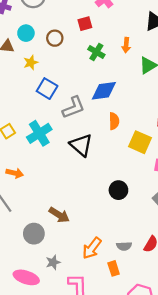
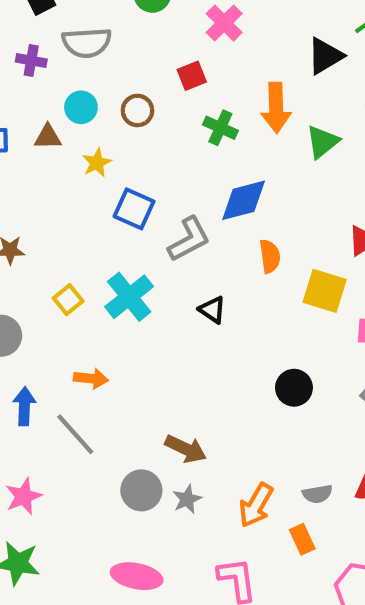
orange arrow: (126, 45) -> (276, 108), size x1.6
black triangle: (81, 145) -> (212, 310), size x0.6
gray star: (53, 262) -> (187, 499), moved

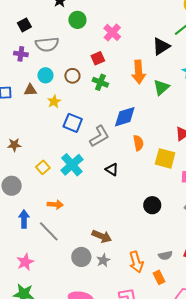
green cross: (220, 128) -> (100, 82), moved
orange arrow: (256, 505) -> (136, 262), turned -45

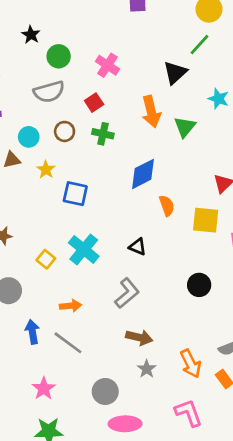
gray semicircle: (47, 44) -> (49, 92), moved
gray L-shape: (99, 136) -> (127, 293), moved
gray circle: (81, 257) -> (105, 391), moved

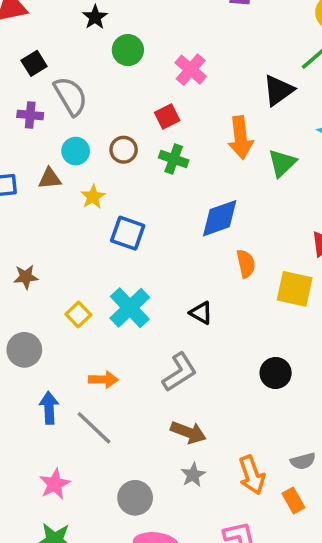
gray semicircle: (49, 92) -> (71, 96), moved, turned -112

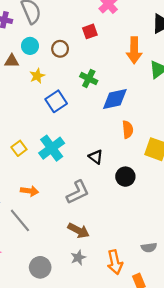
green cross: (174, 159) -> (89, 79), moved
blue square: (128, 233) -> (56, 101), turned 30
black circle: (276, 373) -> (125, 177), moved
gray semicircle: (303, 461) -> (149, 247), moved

